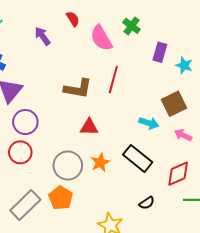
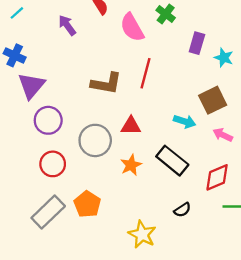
red triangle: (89, 127) -> (131, 126), moved
red circle: (20, 152) -> (53, 164), moved
gray circle: (68, 166) -> (95, 140), moved

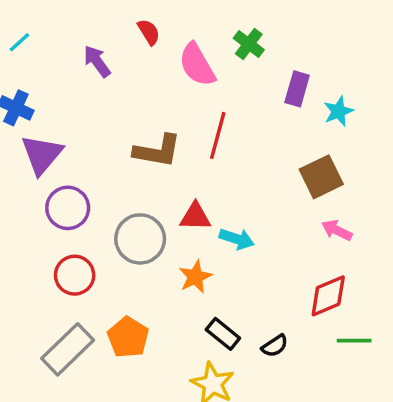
cyan star: (224, 58) -> (338, 111), turned 30
cyan arrow: (185, 121) -> (237, 239), moved
black rectangle: (172, 161) -> (223, 334), moved, size x0.7

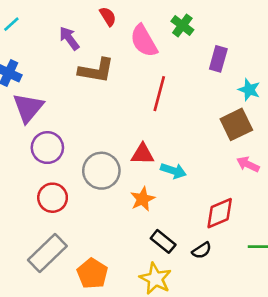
cyan star: (338, 111) -> (249, 90), moved, turned -30
brown L-shape: (157, 151) -> (96, 70), moved
red diamond: (328, 296) -> (220, 213), moved
orange pentagon: (128, 337) -> (92, 274), moved

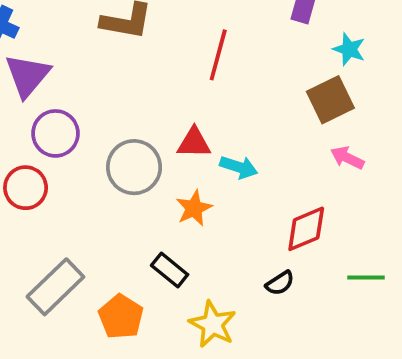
red circle: (53, 198) -> (26, 188), moved
black rectangle: (163, 241) -> (170, 270), moved

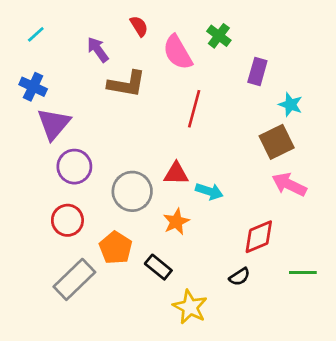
pink arrow: (347, 158) -> (289, 184), size x1.4
red circle: (26, 188) -> (67, 220), moved
orange pentagon: (121, 317) -> (116, 248), moved

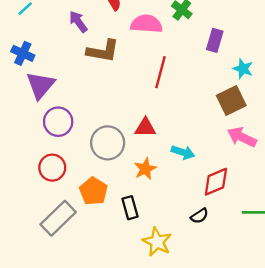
pink semicircle: (178, 52) -> (146, 24), turned 124
cyan arrow: (209, 191) -> (183, 152), moved
black rectangle: (158, 267) -> (130, 208), turned 35

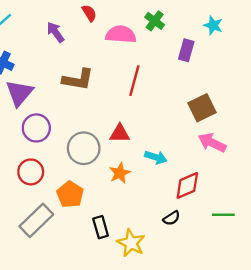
brown L-shape: (103, 51) -> (78, 80), moved
cyan star: (243, 69) -> (213, 25), moved
black rectangle: (130, 208) -> (101, 227), moved

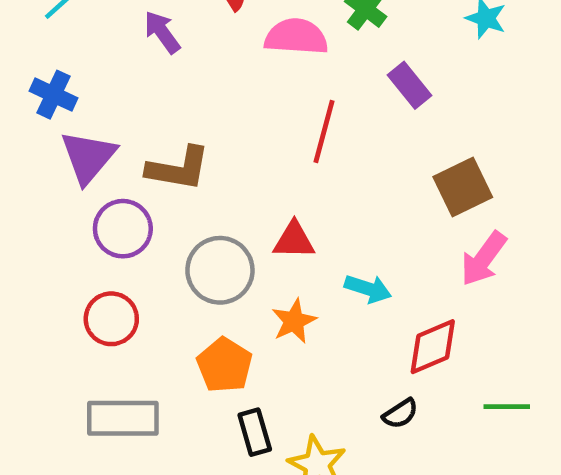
purple rectangle: (186, 50) -> (410, 85), moved, turned -55
brown L-shape: (78, 80) -> (178, 169), moved
pink arrow: (212, 143) -> (484, 259), turned -80
orange pentagon: (70, 194) -> (225, 365), moved
gray rectangle: (36, 220) -> (123, 418), turned 44

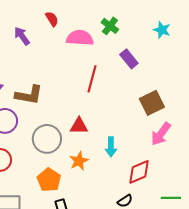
cyan arrow: (368, 289) -> (111, 147), turned 72

